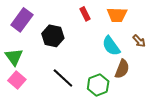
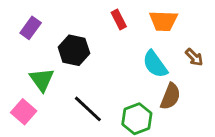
purple rectangle: (22, 20) -> (31, 28), size x0.7
green triangle: (14, 57) -> (42, 80), moved

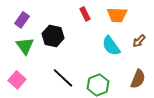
brown arrow: (194, 57) -> (139, 41), turned 88
green triangle: (42, 80) -> (25, 46), moved
brown semicircle: (170, 96) -> (138, 79), moved

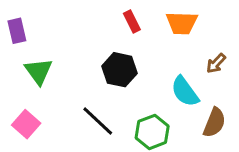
purple rectangle: (22, 20) -> (17, 31), moved, turned -49
black hexagon: (53, 36) -> (120, 70), moved
cyan semicircle: (111, 46) -> (185, 91), moved

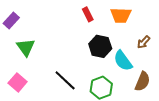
purple rectangle: (17, 31) -> (11, 20), turned 56
black hexagon: (120, 70) -> (100, 46), moved

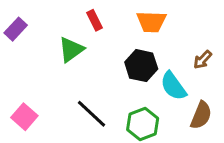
red rectangle: (88, 14) -> (94, 20), moved
orange trapezoid: (121, 15) -> (151, 22), moved
green triangle: (26, 47) -> (71, 50), moved, turned 30

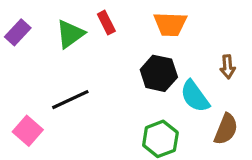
green triangle: (71, 50) -> (70, 34), moved
brown arrow: (203, 60) -> (228, 67), turned -48
black line: (92, 114) -> (70, 100), moved, turned -68

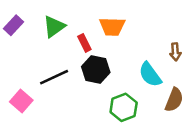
red rectangle: (106, 23) -> (84, 43), moved
orange trapezoid: (170, 24) -> (112, 27), moved
black hexagon: (159, 73) -> (96, 70), moved

